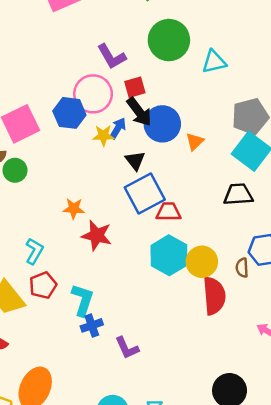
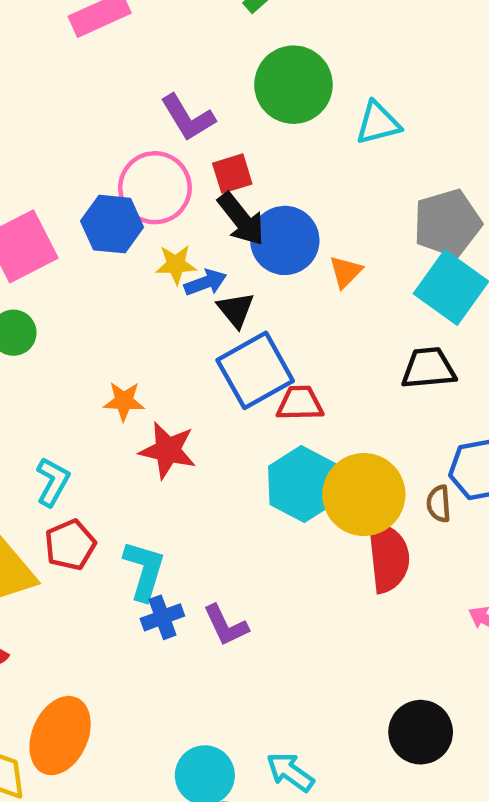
blue arrow: (118, 128) -> (205, 283), moved, turned 40
yellow circle: (202, 262) -> (364, 495), size x1.4
purple L-shape: (127, 348) -> (226, 625), moved

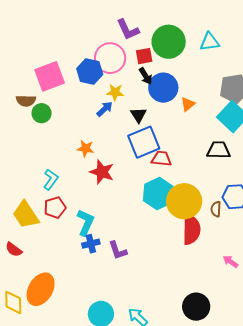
green circle: (293, 85) -> (169, 42), moved
black arrow: (241, 219) -> (146, 76), size x0.7
blue arrow: (205, 283) -> (105, 109), moved, turned -30

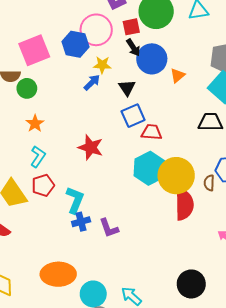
blue square: (144, 142) -> (133, 116), size x0.7
orange star: (86, 148) -> (35, 123), moved, turned 30
orange ellipse: (41, 289) -> (58, 274), moved, turned 60

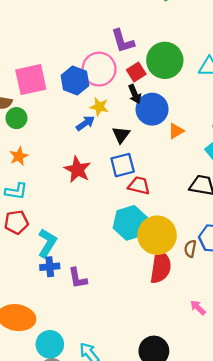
red square: (131, 27) -> (136, 72), turned -30
red star: (91, 147) -> (77, 170), moved
cyan L-shape: (38, 157) -> (16, 191), turned 55

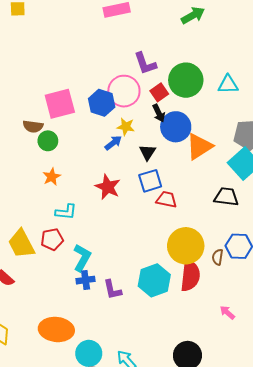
orange triangle: (176, 131) -> (199, 146), size x1.8
cyan L-shape: (16, 191) -> (66, 212), moved
cyan hexagon: (130, 223) -> (154, 280), moved

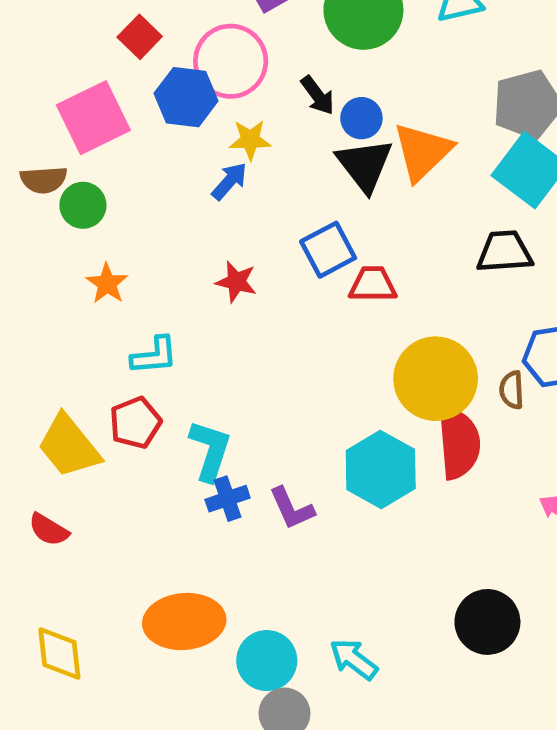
red square: (159, 92) -> (140, 37), moved
blue circle: (176, 127) -> (361, 118), size x0.6
black triangle: (147, 152) -> (365, 165), moved, size x1.5
red star: (108, 187) -> (236, 282), size x0.7

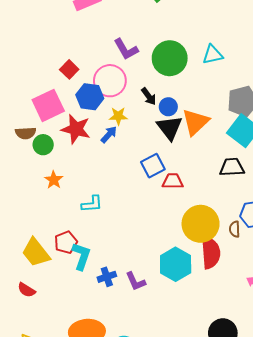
red star: (236, 282) -> (76, 129), moved, size x1.6
cyan L-shape: (154, 356) -> (92, 204), moved
cyan L-shape: (210, 450) -> (81, 256), moved

